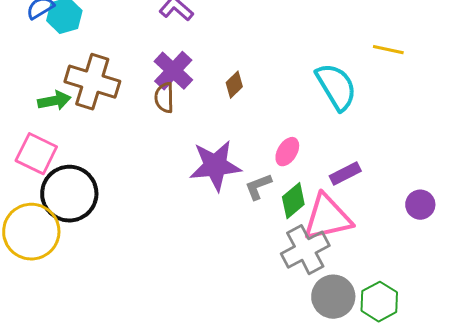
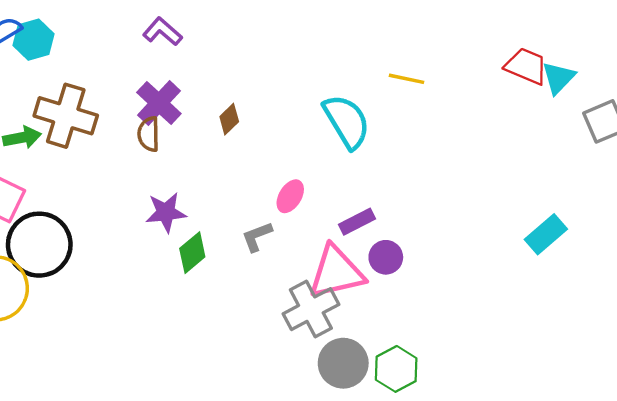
purple star: (215, 166) -> (166, 212), moved, size x0.7
green diamond: (293, 201) -> (192, 253), moved
purple circle: (420, 205) -> (386, 257), moved

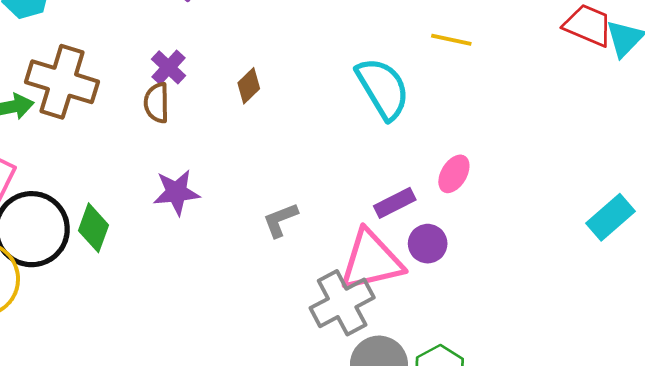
purple cross: (159, 103) -> (168, 67), size x0.7
pink ellipse: (290, 196) -> (454, 174), moved
green diamond: (192, 253) -> (94, 228), moved, turned -30

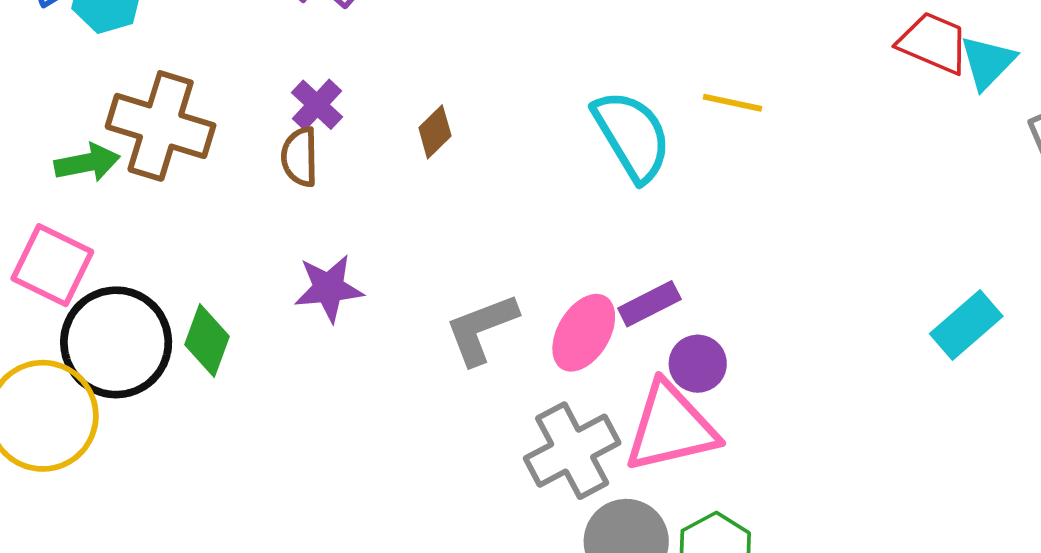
yellow line: (451, 40) -> (733, 103), moved
pink ellipse: (454, 174) -> (584, 333), moved, size x1.4
gray L-shape: (280, 220) -> (481, 329), size x1.4
pink triangle: (371, 261) -> (671, 427), moved

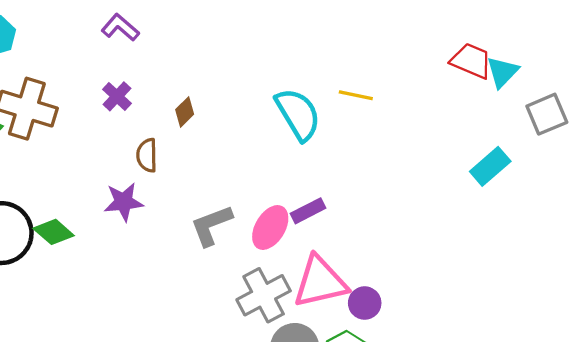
brown semicircle: (300, 157) -> (147, 155), moved
cyan rectangle: (966, 325) -> (490, 166), moved
green diamond: (207, 340) -> (54, 232), turned -69
purple circle: (698, 364) -> (365, 303), moved

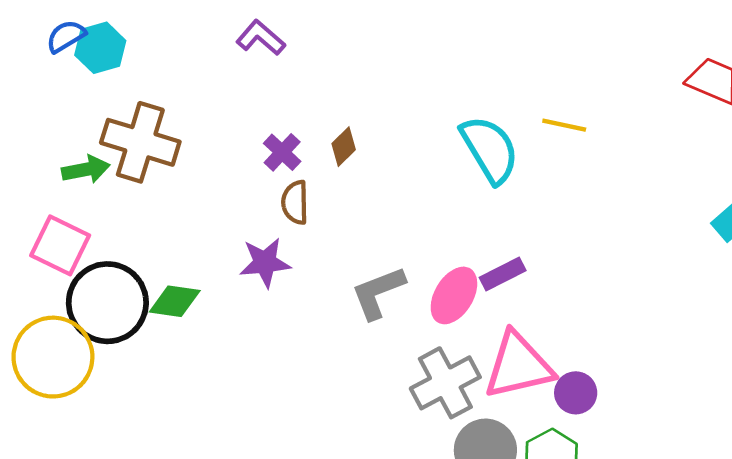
purple cross: (117, 96) -> (282, 152), moved
green diamond: (54, 232) -> (175, 301), turned -33

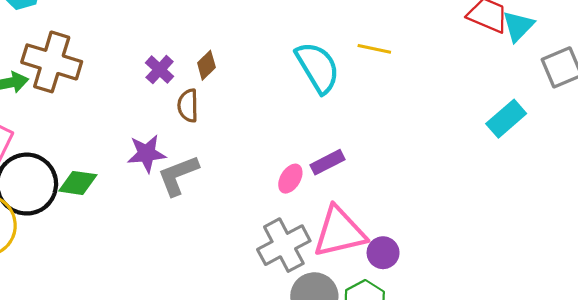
brown semicircle: (295, 202) -> (188, 106), moved
gray L-shape: (378, 293) -> (178, 175), moved
pink ellipse: (454, 295) -> (290, 179), size x0.7

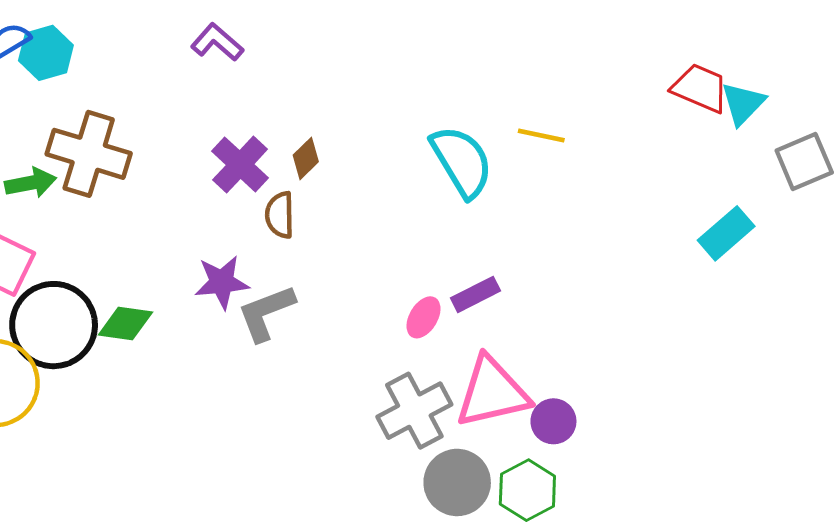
purple cross: (160, 70) -> (240, 165), size x1.4

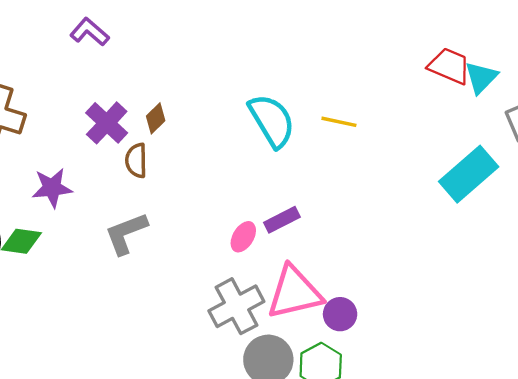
yellow line: (541, 135) -> (339, 122), moved
cyan rectangle: (726, 233) -> (469, 174), size x1.4
purple star: (222, 282) -> (52, 188), moved

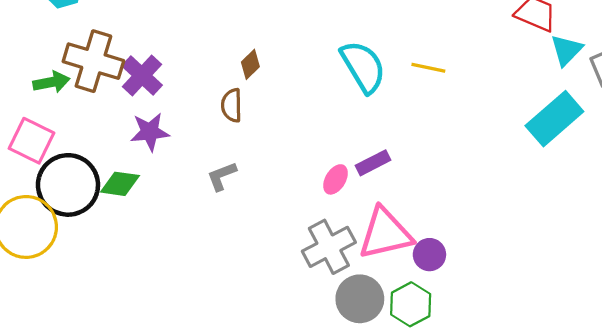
cyan triangle: (481, 77) -> (567, 50), moved
purple cross: (107, 123) -> (142, 75), moved
gray L-shape: (126, 233) -> (222, 176), size x0.7

